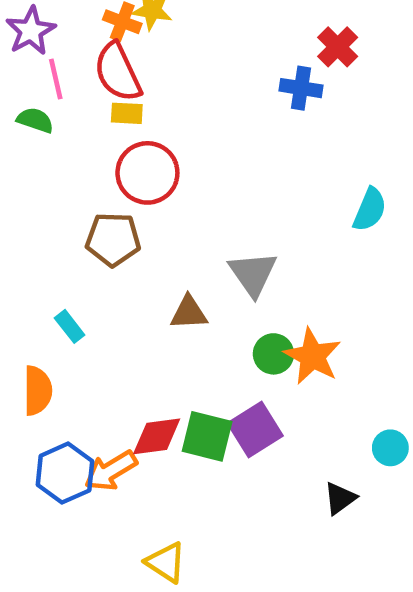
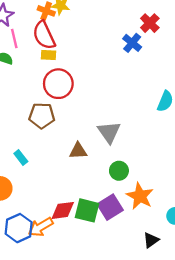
blue cross: (301, 88) -> (132, 43), turned 30
orange star: (312, 356) -> (140, 196), moved

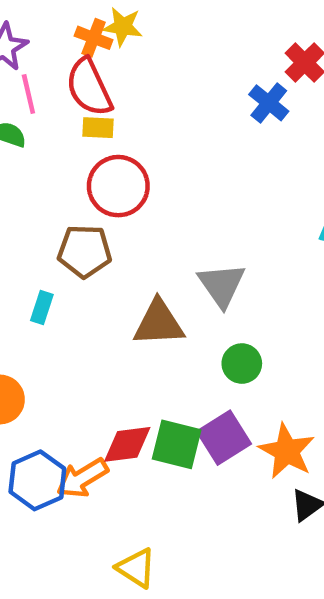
brown triangle: (78, 151) -> (159, 323), size x1.4
cyan rectangle: (21, 158) -> (42, 307), moved, turned 56
orange star: (140, 196) -> (287, 451), moved

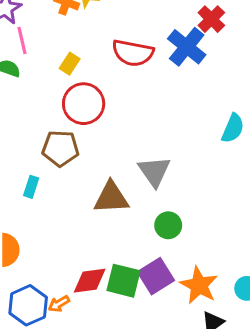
red semicircle: (89, 87) -> (133, 53), moved, turned -54
blue cross: (269, 103) -> (187, 47), size x1.4
yellow rectangle: (98, 128) -> (70, 64), turned -60
orange arrow: (82, 478) -> (59, 304), size x0.6

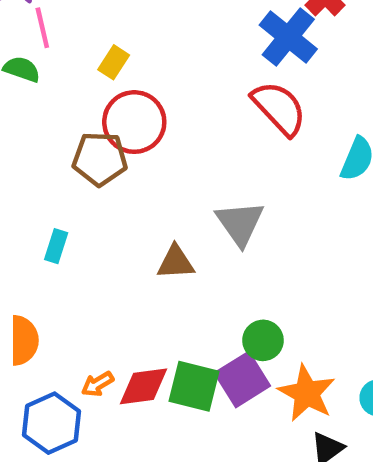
red semicircle: (133, 53) -> (279, 108), moved, turned -144
brown pentagon: (60, 148) -> (100, 159), moved
brown triangle: (111, 198) -> (176, 262), size x0.7
green circle: (168, 225) -> (263, 340), moved
orange arrow: (59, 304) -> (98, 384), moved

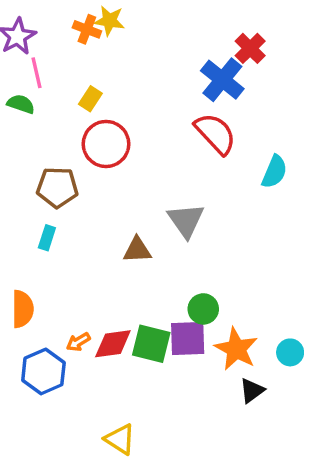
brown pentagon: (100, 159) -> (57, 187), moved
purple square: (242, 379) -> (188, 339), turned 30

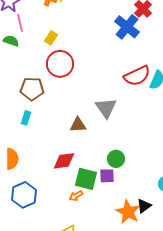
red semicircle: (215, 134) -> (137, 76), moved, turned 108
purple square: (188, 339) -> (107, 176), size x0.7
orange arrow: (78, 342) -> (76, 196), moved
red diamond: (113, 344) -> (64, 161), moved
orange star: (236, 349) -> (128, 212), moved

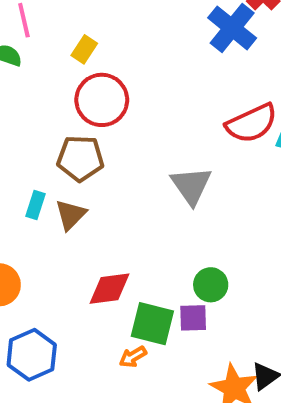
brown pentagon: (32, 89) -> (80, 158), moved
brown triangle: (78, 125) -> (71, 215), moved, turned -42

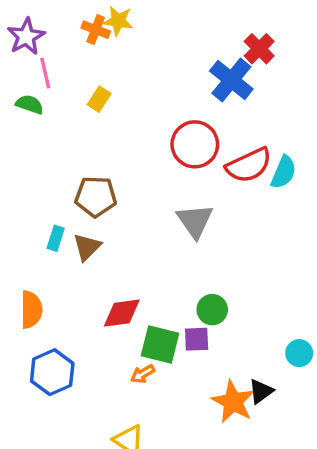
red circle: (102, 100) -> (195, 144), moved

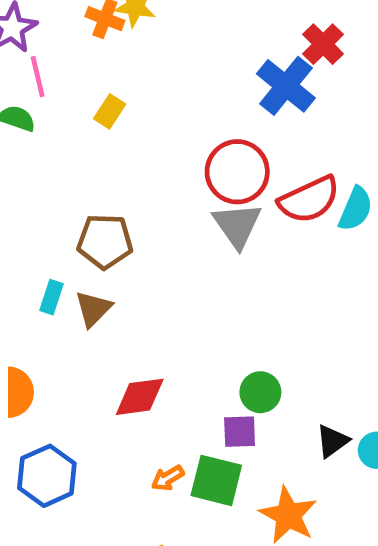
gray triangle: (195, 221) -> (237, 225), moved
green square: (160, 344) -> (216, 480), moved
black triangle: (261, 391) -> (332, 441), moved

